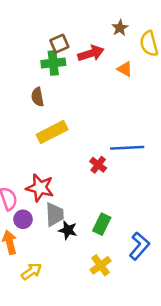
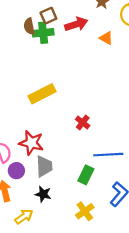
brown semicircle: (38, 97) -> (29, 26), moved
blue line: (127, 148) -> (108, 155), moved
black star: (68, 230) -> (43, 194), moved

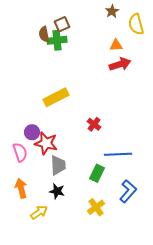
red arrow: (76, 24) -> (120, 64), moved
orange triangle: (106, 38) -> (116, 45), turned -32
purple circle: (16, 171) -> (32, 132), moved

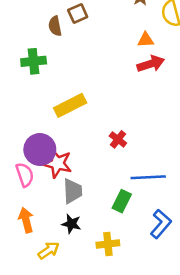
green cross: (57, 40) -> (34, 61), moved
purple circle: (32, 132) -> (40, 149), size x1.6
yellow cross: (96, 207) -> (108, 244), moved, turned 30

